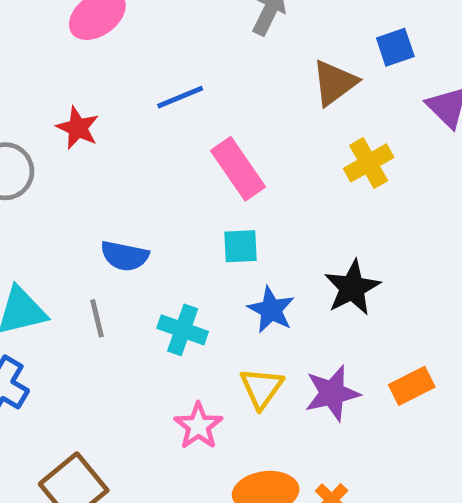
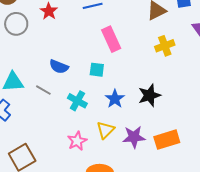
cyan square: (240, 246) -> (97, 70), moved
gray line: (97, 318) -> (43, 90), turned -56
orange rectangle: (412, 386) -> (167, 140), size x1.4

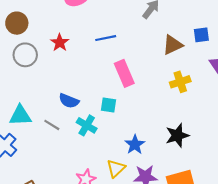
black star: (149, 95) -> (177, 135), moved
blue star: (115, 99) -> (135, 145), moved
cyan cross: (77, 101) -> (87, 125), moved

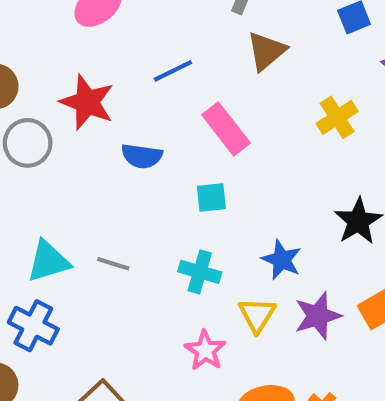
red star: (60, 43) -> (87, 102), size x1.5
brown triangle: (172, 45) -> (266, 51), moved
blue semicircle: (69, 101) -> (142, 156), moved
cyan cross: (87, 125) -> (200, 272), moved

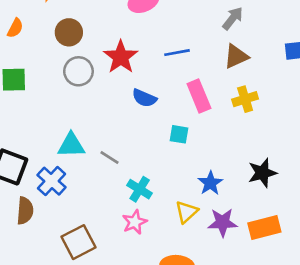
yellow cross: (337, 117) -> (245, 99), moved
cyan cross: (200, 272) -> (140, 189), moved
pink star: (205, 350) -> (135, 222), moved

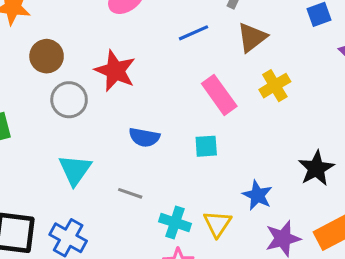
blue line: (177, 53) -> (194, 33), moved
blue semicircle: (144, 98) -> (144, 137), moved
cyan triangle: (71, 145) -> (75, 170), moved, turned -40
yellow triangle: (187, 212) -> (217, 224), moved

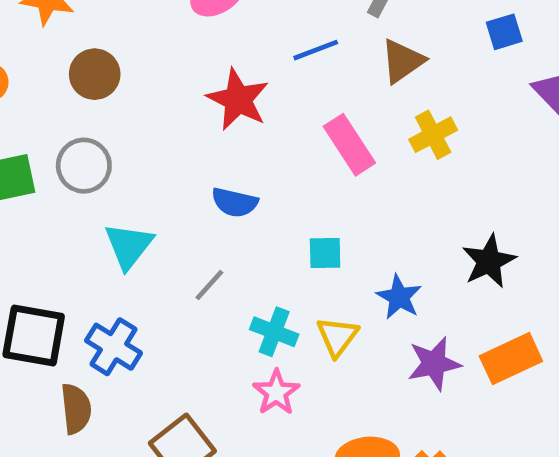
red star: (115, 71) -> (238, 99), moved
gray circle: (69, 100) -> (84, 166), moved
cyan square: (206, 146) -> (325, 253), moved
gray line: (130, 193) -> (209, 285), turned -70

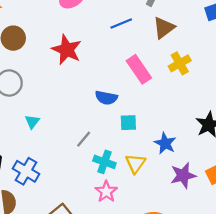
red star: (238, 99) -> (67, 50), moved
blue semicircle: (235, 202) -> (106, 98), moved
cyan triangle: (129, 246) -> (32, 122), size x0.6
gray line: (209, 285) -> (84, 139), moved

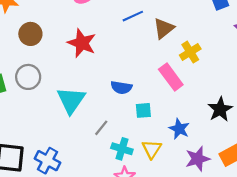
brown triangle: (164, 28) -> (164, 28), moved
pink rectangle: (139, 69) -> (171, 77), moved
cyan triangle: (32, 122) -> (71, 100), moved, size x2.0

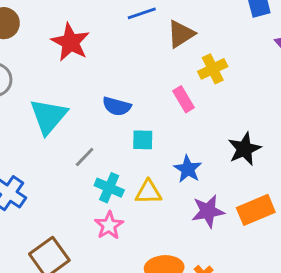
pink rectangle: (171, 77) -> (184, 99), size x0.7
yellow triangle: (152, 149) -> (148, 192), turned 50

